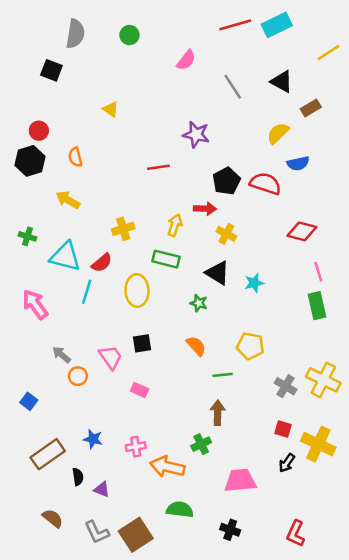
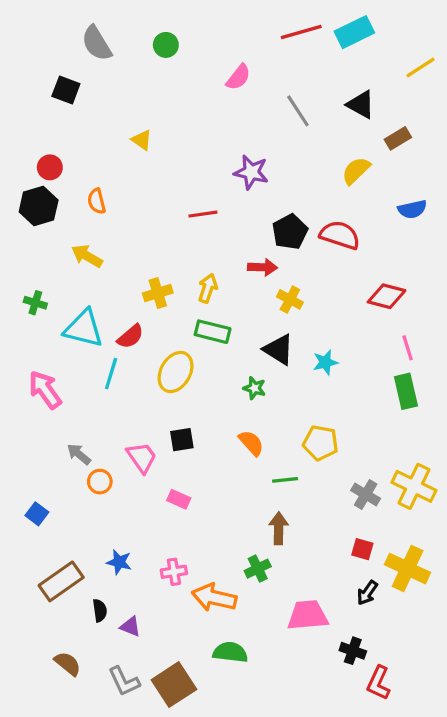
gray semicircle: (75, 34) -> (97, 43), turned 140
blue semicircle: (298, 163) -> (412, 209), moved
yellow arrow: (175, 225) -> (208, 288), moved
yellow ellipse: (137, 291) -> (176, 372), turned 32
black cross: (230, 530) -> (353, 651), moved

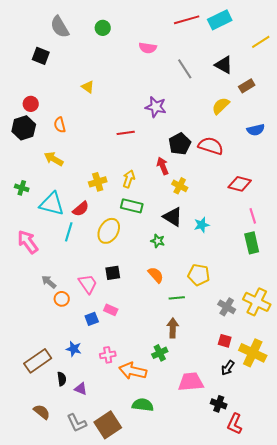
pink semicircle: (238, 77) -> (148, 48), turned 60
red arrow: (263, 267) -> (163, 166), turned -114
blue square: (37, 514) -> (92, 319), moved, turned 32

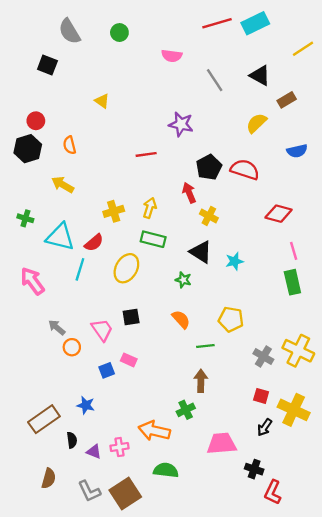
pink cross: (108, 355) -> (119, 447), moved
brown semicircle: (42, 412) -> (49, 478), turned 66

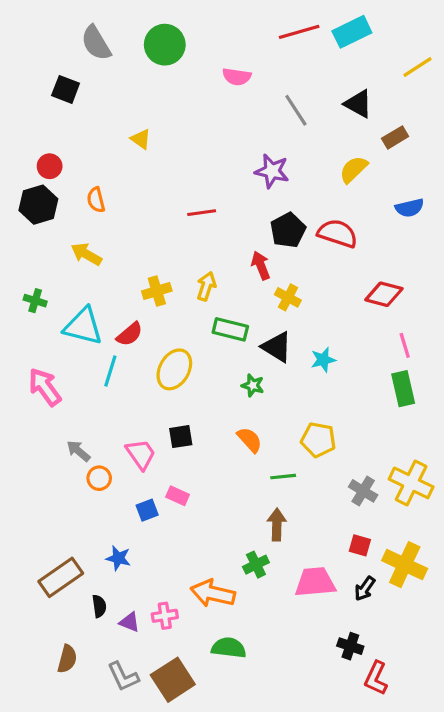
green circle: (119, 33) -> (165, 45), size x1.6
purple star: (181, 124) -> (272, 171), moved
green rectangle: (153, 239) -> (230, 329), moved
pink trapezoid: (222, 444) -> (315, 582), moved

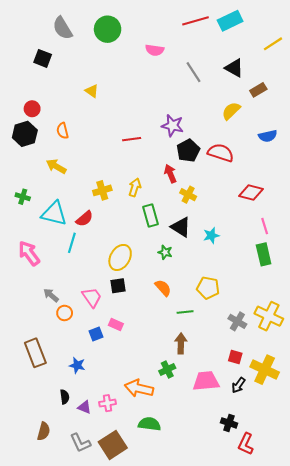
purple star: (272, 171) -> (172, 126), moved
green rectangle: (230, 329) -> (150, 216), turned 60
yellow ellipse: (174, 369) -> (120, 257), moved
brown rectangle: (61, 577) -> (35, 353), moved, turned -76

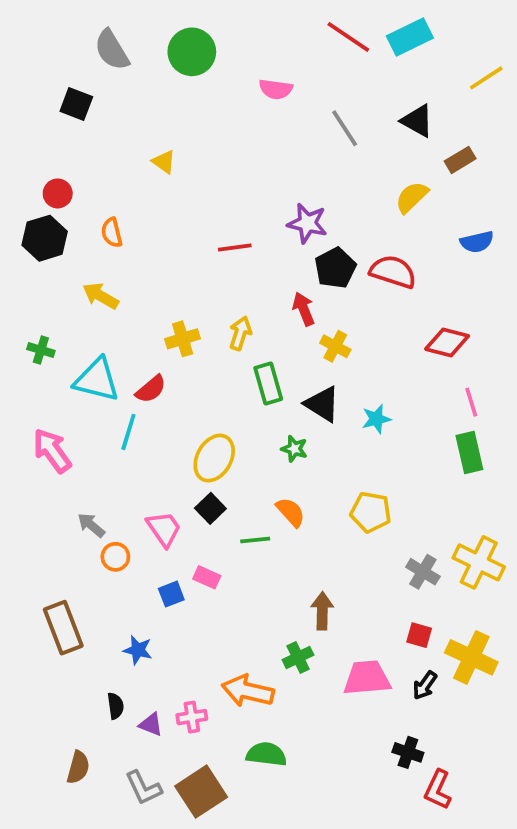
red line: (196, 21) -> (348, 37), turned 50
black square: (118, 286) -> (210, 508), turned -35
green line: (185, 312) -> (255, 540), moved

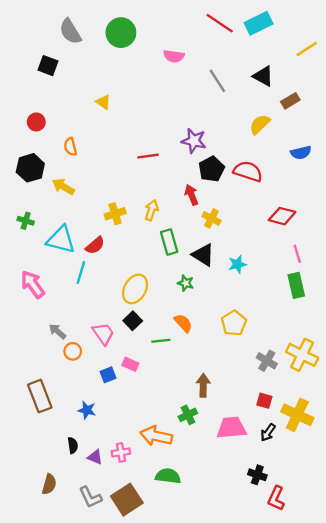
black hexagon: (45, 238) -> (30, 168), moved
yellow pentagon: (371, 512) -> (234, 323), turned 30

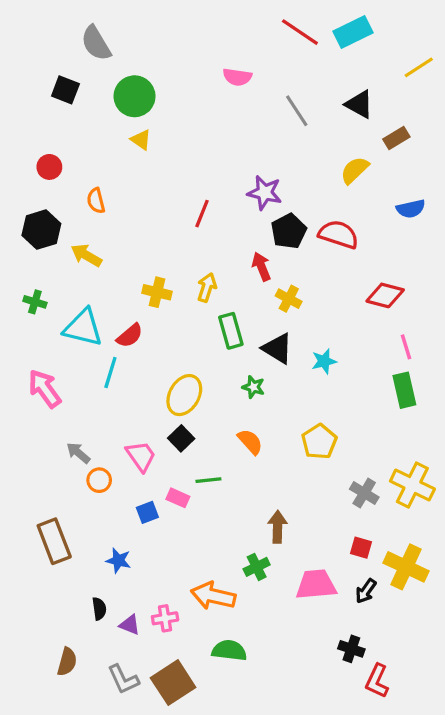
green circle: (121, 33) -> (135, 96), moved
red line: (148, 156) -> (202, 214), turned -60
yellow cross: (115, 214) -> (157, 292), turned 30
green line: (161, 341) -> (208, 480), moved

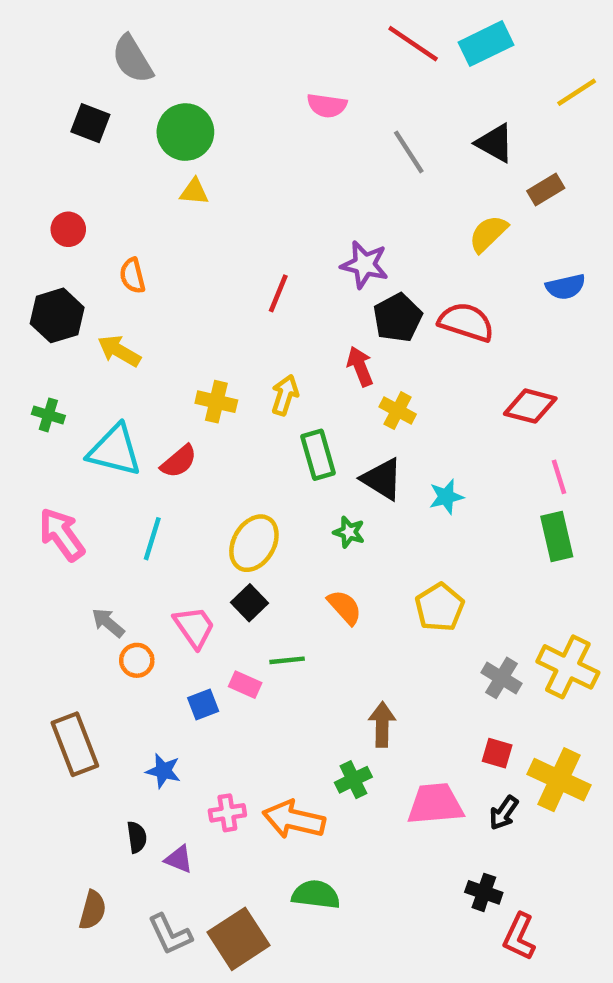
yellow triangle: (141, 140) -> (194, 192), turned -30
cyan line: (110, 373) -> (152, 539), moved
pink cross: (165, 618) -> (227, 813), moved

